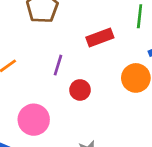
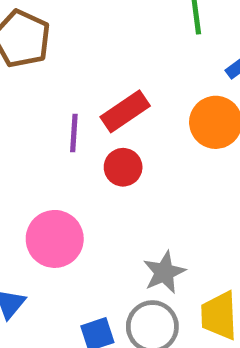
red rectangle: (100, 37) -> (125, 111), moved

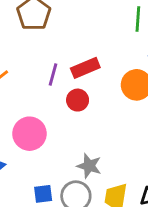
gray star: (164, 272) -> (89, 166), turned 30

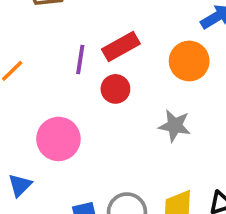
gray star: (89, 166) -> (175, 126), moved

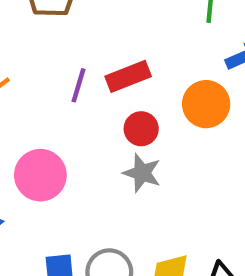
red circle: (115, 89) -> (141, 129), moved
gray star: (175, 126) -> (142, 173), moved

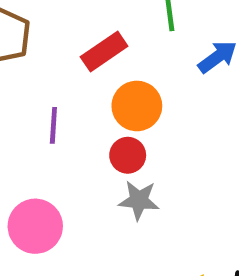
red rectangle: (128, 76) -> (104, 51), moved
orange circle: (206, 104) -> (137, 106), moved

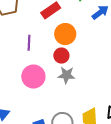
pink circle: (35, 226) -> (33, 77), moved

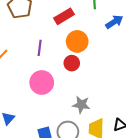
gray star: (66, 75) -> (81, 105), moved

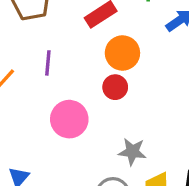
purple line: (40, 48) -> (48, 63), moved

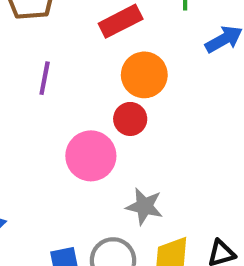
pink circle: (69, 119) -> (91, 156), moved

